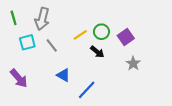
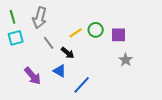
purple square: (126, 37) -> (119, 35), turned 35
cyan square: (27, 42) -> (16, 38), moved
black arrow: (97, 52) -> (68, 53), moved
purple arrow: (19, 78) -> (33, 76), moved

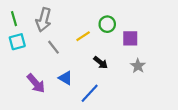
green circle: (96, 30) -> (107, 24), moved
black arrow: (68, 53) -> (101, 63), moved

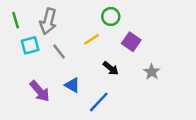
green circle: (107, 24) -> (111, 17), moved
purple square: (130, 38) -> (131, 42), moved, turned 35
cyan square: (17, 42) -> (30, 45), moved

